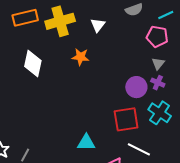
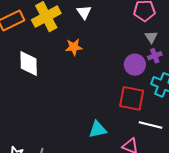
purple cross: (158, 83) -> (155, 56), turned -32
red square: (126, 119) -> (132, 98), turned 32

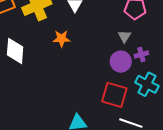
gray triangle: (151, 37) -> (124, 36), moved

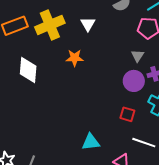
red square: (114, 95) -> (127, 114), size x0.6

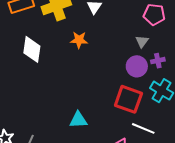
red square: (127, 114) -> (128, 99), size x1.8
cyan triangle: (91, 142) -> (78, 120), moved

